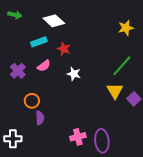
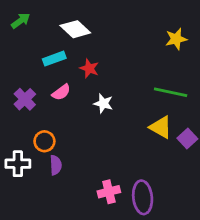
green arrow: (15, 15) -> (21, 21), turned -48
green line: (122, 66) -> (171, 92), turned 60
yellow triangle: (115, 91) -> (161, 127), turned -30
white cross: (13, 139) -> (18, 164), moved

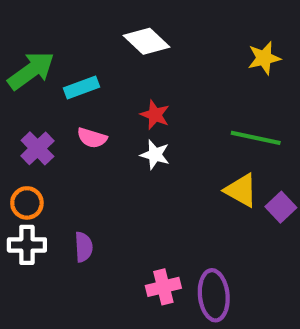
green arrow: (21, 21) -> (31, 71), moved, size x1.6
white diamond: (75, 29) -> (147, 41), moved
red star: (89, 68) -> (155, 115), moved
pink semicircle: (61, 92) -> (92, 138), turned 54
orange circle: (44, 141) -> (27, 203), moved

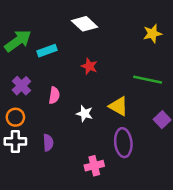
pink semicircle: (92, 138) -> (54, 95), moved, turned -98
white star: (155, 155) -> (85, 114), moved
yellow triangle: (241, 190) -> (118, 106), moved
purple ellipse: (214, 295) -> (123, 143), moved

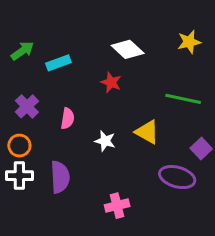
white diamond: (85, 24) -> (128, 49), moved
green arrow: (18, 41) -> (22, 51), size x0.7
purple semicircle: (48, 143) -> (60, 177), size x1.5
purple ellipse: (123, 143) -> (177, 177), moved, turned -68

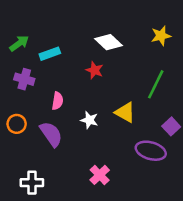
green line: (183, 99) -> (156, 84), turned -76
purple cross: (27, 106) -> (24, 79), moved, turned -30
white cross: (19, 176) -> (32, 183), moved
purple semicircle: (60, 177) -> (51, 134), moved, turned -32
pink cross: (117, 206) -> (100, 175), turned -30

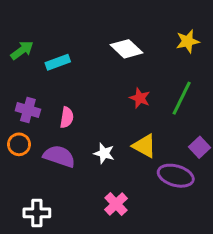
red star: (95, 70) -> (140, 98), moved
purple cross: (24, 79) -> (28, 110), moved
yellow triangle: (125, 112) -> (144, 146), moved
white star: (89, 120) -> (104, 153), moved
purple semicircle: (51, 134) -> (59, 156), turned -36

